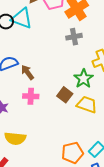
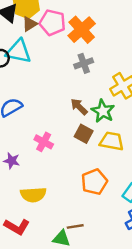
brown arrow: (27, 72) -> (79, 107), moved
pink cross: (31, 96) -> (44, 142), turned 35
orange pentagon: (72, 153) -> (94, 182), moved

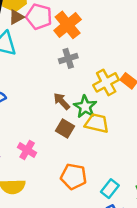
yellow trapezoid: (112, 141) -> (97, 123), moved
pink cross: (44, 142) -> (27, 150), moved
orange pentagon: (94, 182) -> (74, 176), turned 30

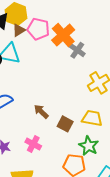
gray cross: (68, 58) -> (77, 50), moved, turned -35
brown arrow: (62, 101) -> (41, 111), moved
green star: (85, 107) -> (89, 146), moved

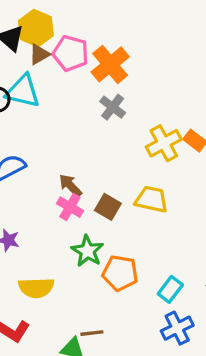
gray cross: (77, 50) -> (113, 107), moved
pink cross: (33, 144) -> (70, 207), moved
green star: (89, 146) -> (87, 251), moved

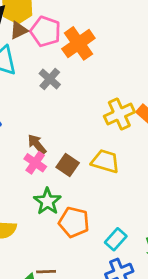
gray cross: (113, 107) -> (50, 79), moved

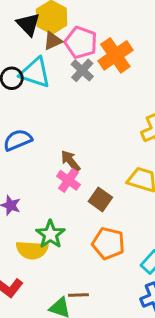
gray cross: (50, 79) -> (82, 70), moved
brown square: (68, 165) -> (100, 199), moved
green star: (47, 201) -> (50, 234), moved

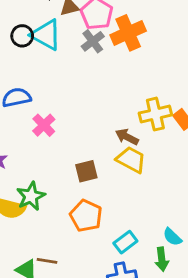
brown arrow: (70, 161) -> (127, 137), moved, turned -35
pink cross: (68, 180) -> (44, 125), moved
brown square: (100, 199) -> (86, 171), turned 30

